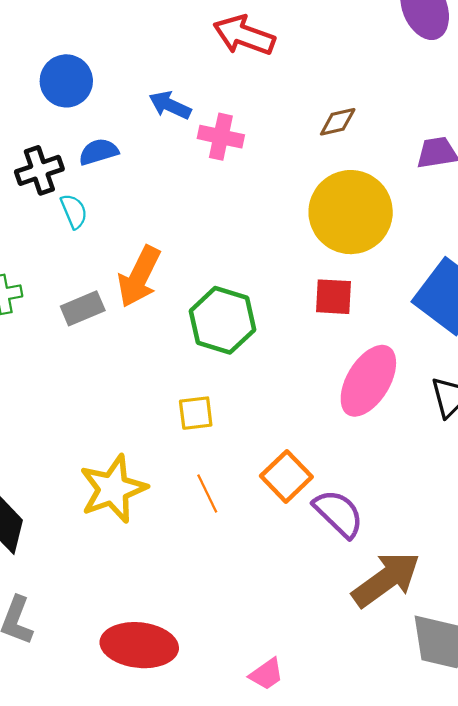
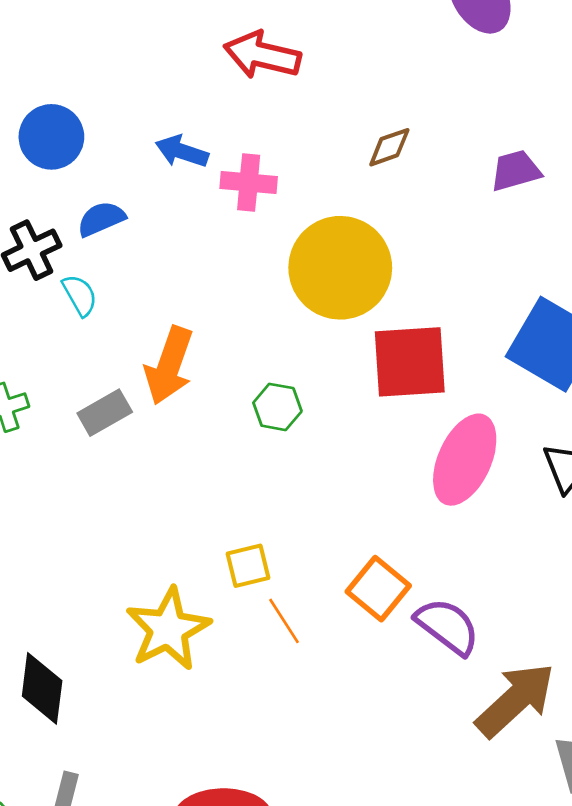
yellow circle: (351, 212) -> (340, 268), moved
red square: (334, 297) -> (410, 362), size x1.6
green hexagon: (223, 320) -> (277, 407), size x0.6
yellow square: (196, 413) -> (248, 566), moved

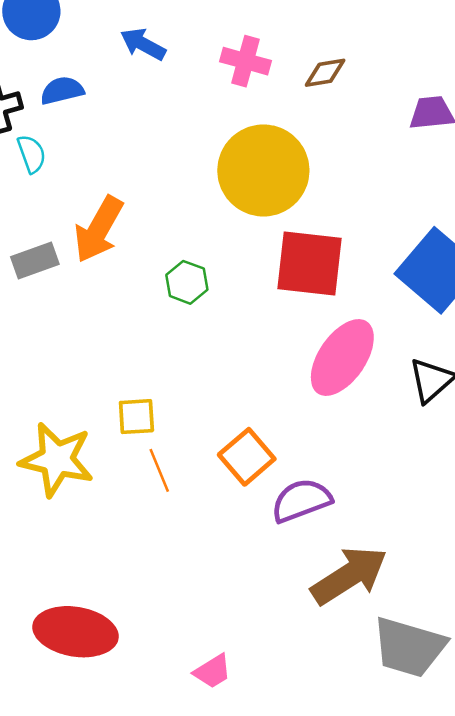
pink cross: (249, 183) -> (246, 61), moved
purple semicircle: (447, 626) -> (301, 500), turned -68
yellow star: (168, 629) -> (57, 459), turned 30

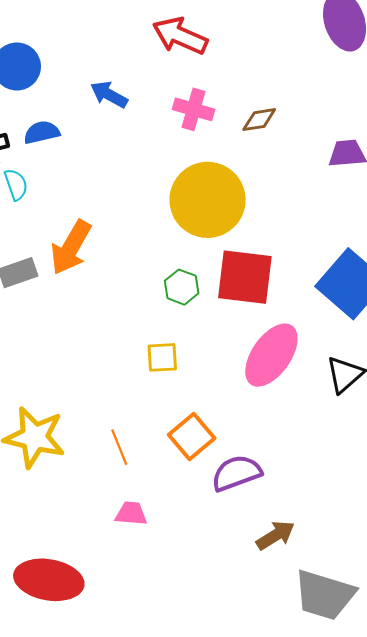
green hexagon: (187, 282) -> (182, 287), moved
yellow square: (136, 417) -> (162, 357), moved
brown arrow: (349, 575) -> (275, 535), size x0.6
pink trapezoid: (212, 671) -> (131, 514), moved, turned -144

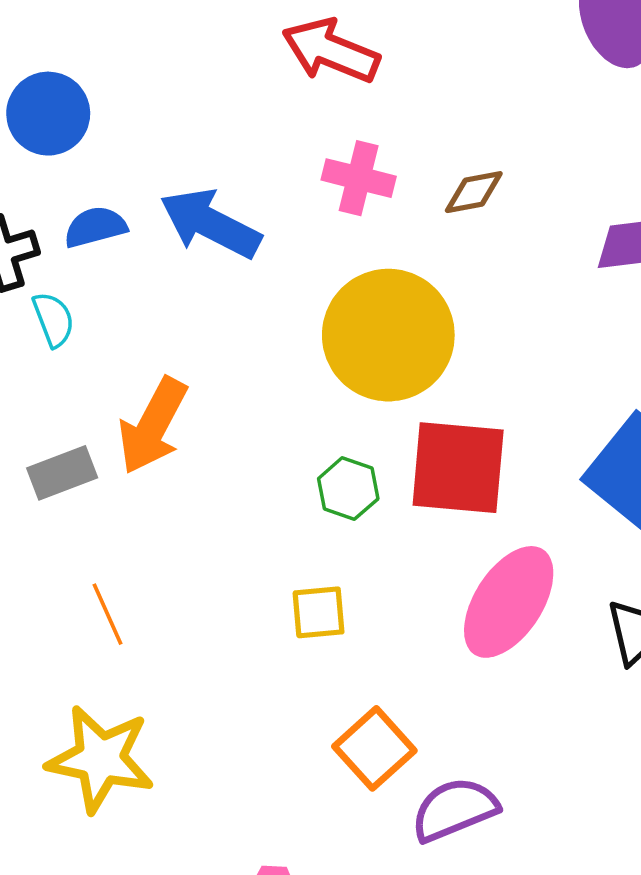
blue arrow: (109, 95) -> (210, 223), moved, size x1.5
orange line: (119, 447) -> (108, 614), moved

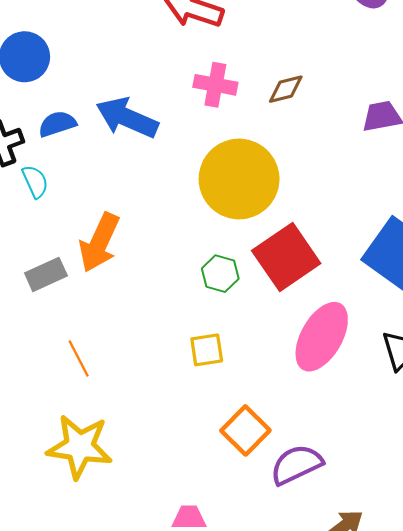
red square: (458, 468) -> (286, 257), turned -36

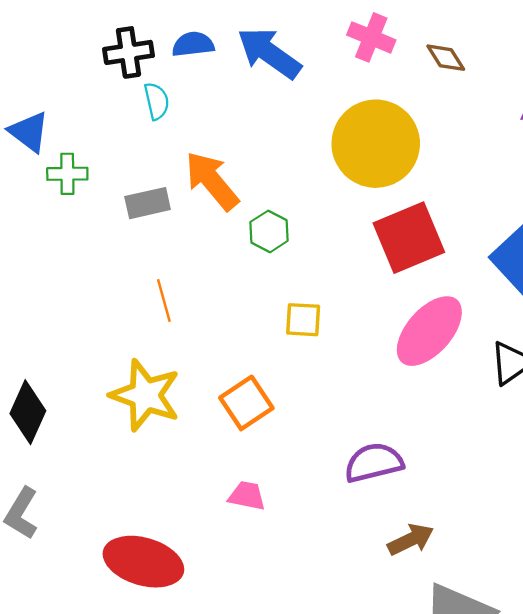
brown diamond: (286, 89) -> (446, 58), turned 60
orange arrow: (99, 243) -> (212, 181), turned 104
green hexagon: (220, 274) -> (269, 231), moved
orange square: (245, 430) -> (246, 403), moved

